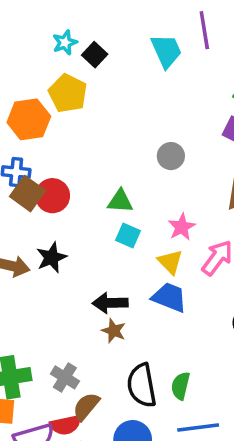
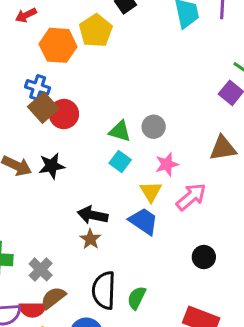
gray circle: (171, 156) -> (154, 127), moved

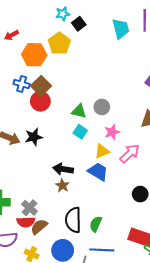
brown square: (43, 108) -> (41, 86), moved
yellow triangle: (151, 192) -> (102, 151), turned 42
red semicircle: (32, 310) -> (26, 222), moved

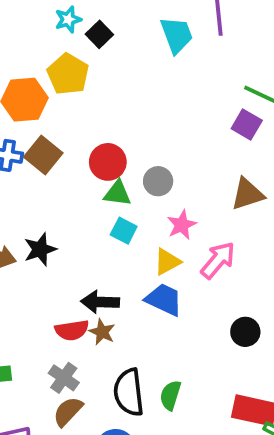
red circle: (40, 101) -> (108, 162), moved
gray cross: (30, 208) -> (64, 378), moved
red semicircle: (26, 222) -> (72, 330), moved

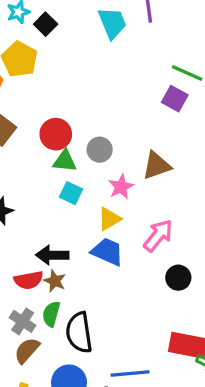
brown triangle: (248, 194) -> (157, 166), moved
pink arrow: (218, 260) -> (158, 236), moved
green semicircle: (170, 395) -> (51, 314), moved

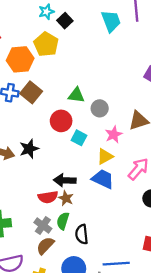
red circle: (56, 134) -> (61, 121), moved
green triangle: (65, 161) -> (76, 95), moved
black semicircle: (79, 333) -> (82, 234), size x0.7

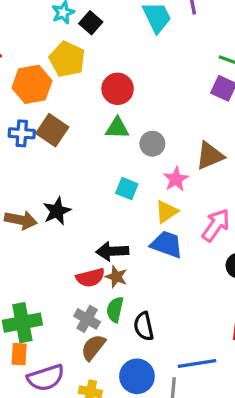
red circle: (61, 121) -> (118, 89), moved

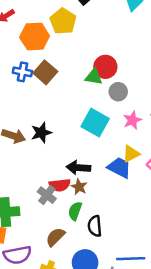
red circle: (118, 89) -> (105, 67), moved
cyan square: (127, 189) -> (95, 123), size x1.6
yellow triangle: (166, 212) -> (131, 154), moved
gray cross: (87, 319) -> (47, 195), moved

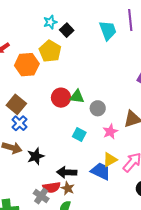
red circle: (105, 67) -> (61, 98), moved
blue cross: (22, 72) -> (20, 123), moved, turned 35
brown square: (45, 72) -> (16, 104), moved
cyan square: (95, 123) -> (79, 134), size x0.6
black star: (41, 133) -> (36, 156), moved

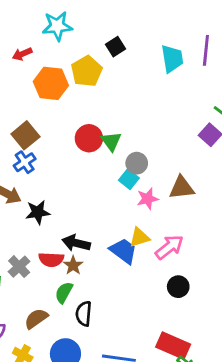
cyan star: (50, 22) -> (57, 26), moved, size x1.5
green triangle: (77, 97) -> (111, 141), turned 35
cyan square: (79, 134) -> (129, 179), moved
gray cross: (41, 196) -> (19, 267), moved

